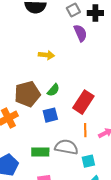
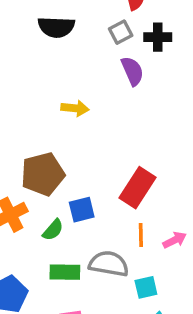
green semicircle: (53, 90) -> (53, 230), moved

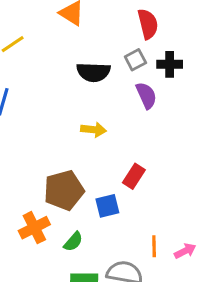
black semicircle: (56, 27) -> (93, 72), moved
red rectangle: (137, 188) -> (134, 176), moved, size x0.7
blue square: (82, 210) -> (107, 206), moved

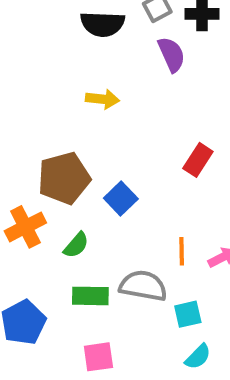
red rectangle: (134, 176) -> (198, 160), moved
blue square: (107, 206) -> (121, 199), turned -30

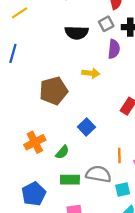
purple semicircle: (172, 54) -> (114, 49), turned 30
yellow arrow: (103, 99) -> (91, 73), moved
brown pentagon: (64, 178) -> (54, 91), moved

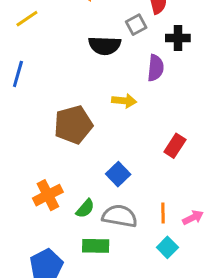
gray square: (106, 24) -> (136, 25), moved
gray semicircle: (98, 174) -> (120, 216), moved
cyan square: (123, 189) -> (167, 247), moved, turned -32

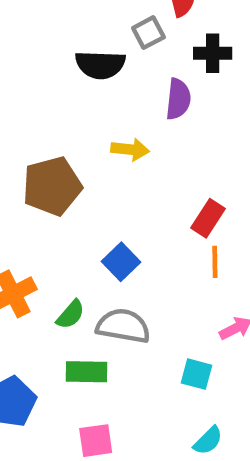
orange line: (163, 213) -> (215, 262), moved
cyan square: (167, 247) -> (197, 374), turned -30

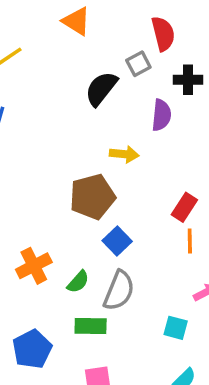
black semicircle: (100, 65) -> (101, 89), turned 126
brown pentagon: (52, 186) -> (92, 197), moved
gray semicircle: (123, 326) -> (119, 291), turned 102

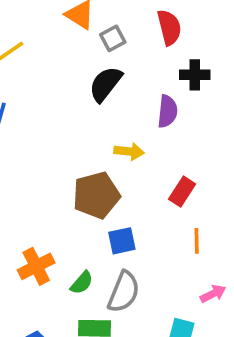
gray square: (138, 64) -> (113, 38), moved
red rectangle: (184, 207) -> (182, 192), moved
blue square: (117, 241) -> (122, 241), turned 32

